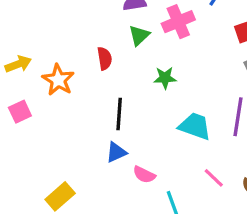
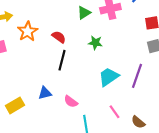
red semicircle: (105, 58) -> (59, 37), moved, turned -56
cyan trapezoid: (195, 126) -> (109, 77), turned -65
blue triangle: (116, 152) -> (45, 93), moved

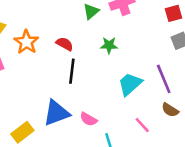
purple line: (137, 76) -> (164, 79), turned -35
blue triangle: (45, 93) -> (56, 113), size x1.6
brown semicircle: (138, 122) -> (170, 110), moved

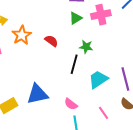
black line: (72, 71) -> (74, 64), moved
pink semicircle: (88, 119) -> (71, 104), moved

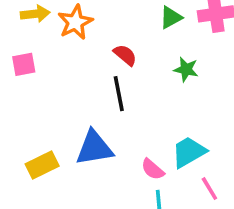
orange star: (22, 35) -> (75, 22), moved
black line: (74, 64) -> (119, 94), moved, turned -30
cyan trapezoid: (98, 80) -> (189, 152), moved

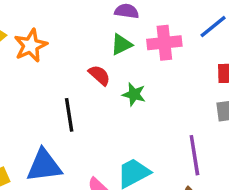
red semicircle: (125, 55) -> (99, 75), moved

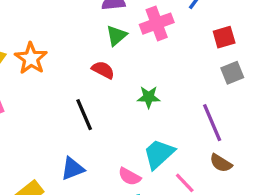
green star: (134, 94) -> (149, 97), moved
blue triangle: (44, 166) -> (73, 169), size x0.7

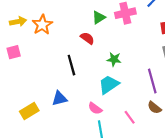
cyan trapezoid: (159, 154) -> (109, 85), moved

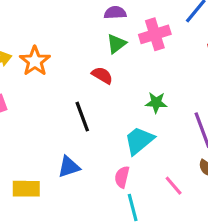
green star: (114, 59) -> (156, 103), moved
pink semicircle: (95, 108) -> (122, 177), turned 72
yellow rectangle: (29, 111) -> (26, 189), turned 36

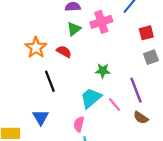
orange star: (35, 61) -> (36, 48), moved
blue triangle: (69, 167) -> (41, 117), turned -42
pink line: (174, 186) -> (115, 105), moved

